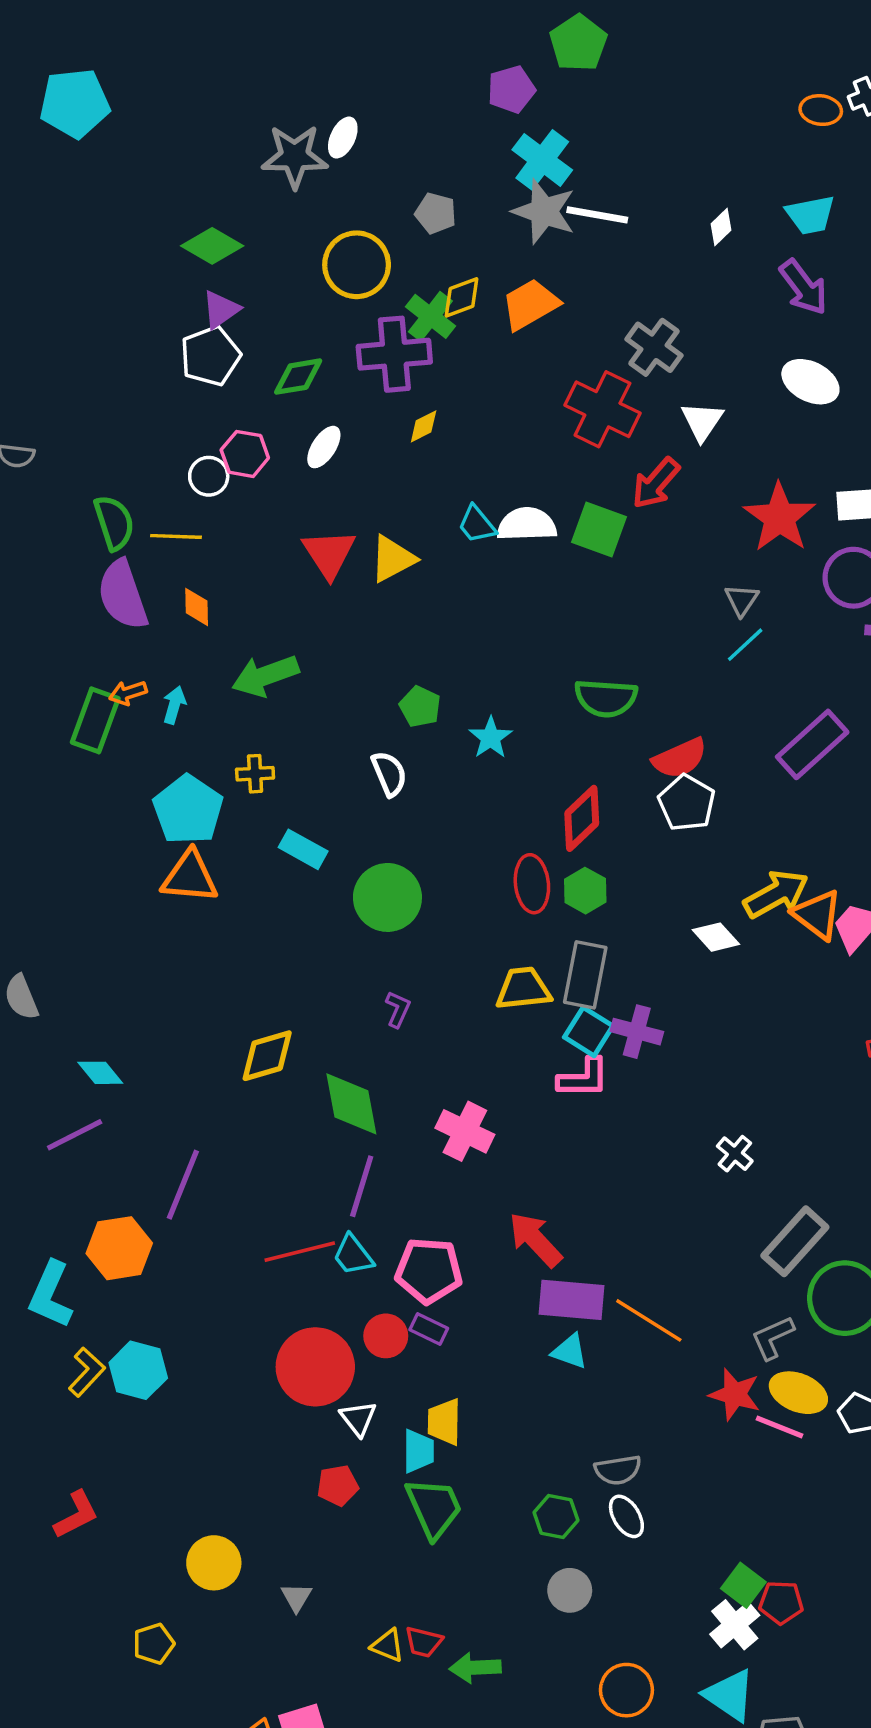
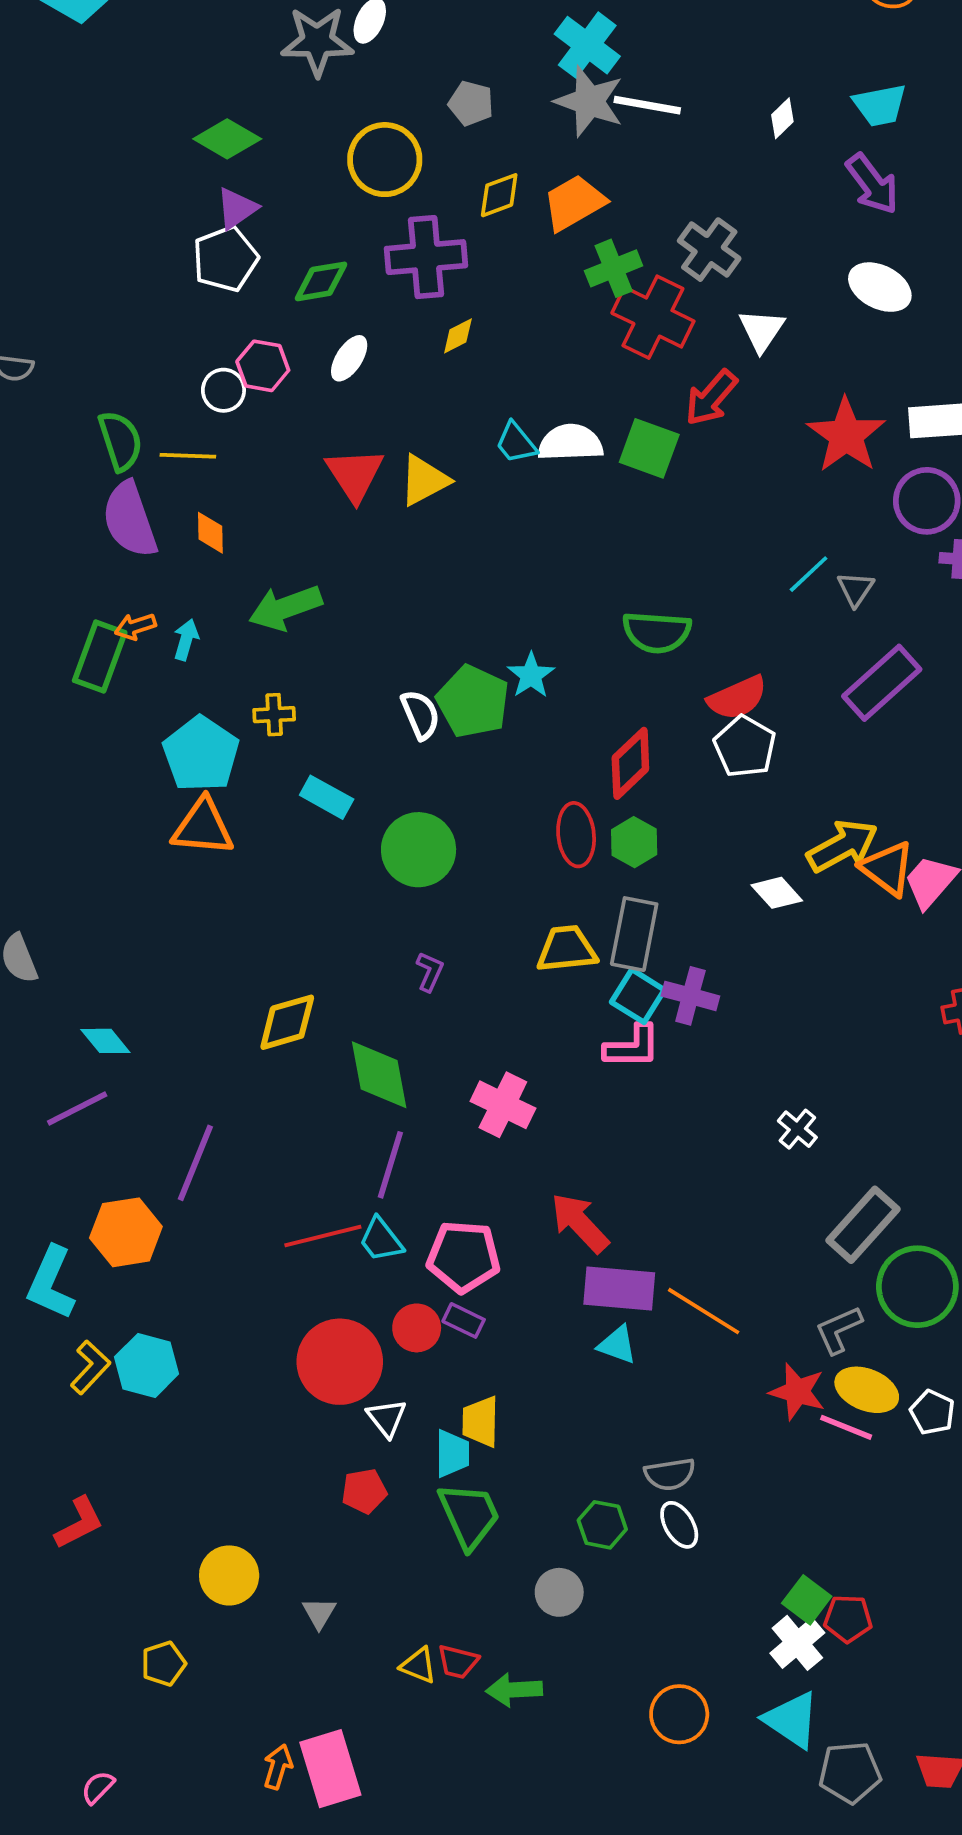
green cross: (430, 316) -> (614, 268), moved, turned 30
gray triangle: (742, 600) -> (855, 589), moved
green pentagon: (420, 707) -> (473, 702), moved, size x1.6
gray circle: (570, 1590) -> (559, 1592), moved

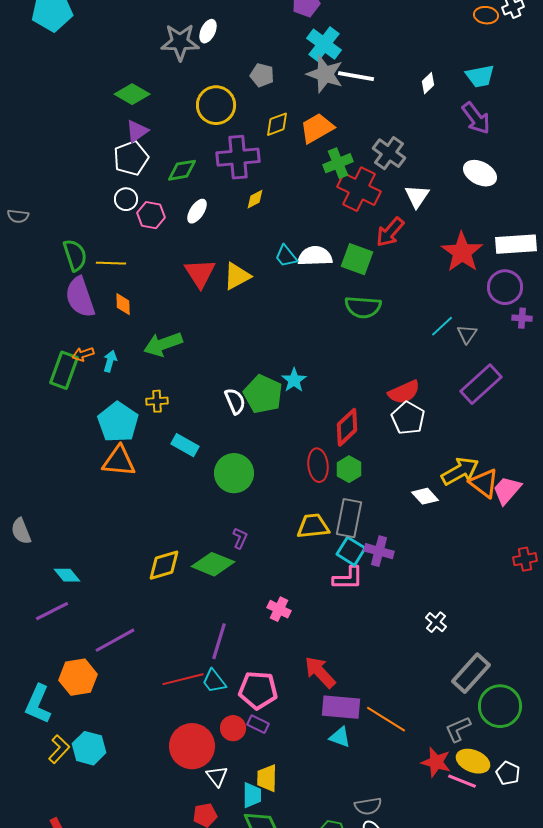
white circle: (223, 390) -> (126, 199), moved
green semicircle: (657, 632) -> (363, 307), moved
green diamond: (379, 1075) -> (213, 564), moved, turned -57
pink cross: (503, 1105) -> (279, 609), size x0.7
purple line: (195, 1163) -> (115, 640), turned 39

